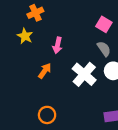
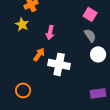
white cross: (84, 74) -> (59, 64), moved, turned -30
orange circle: (47, 115) -> (23, 90), moved

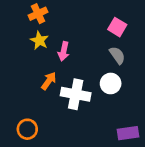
yellow star: (22, 24) -> (39, 41), moved
white circle: (98, 54) -> (111, 83), moved

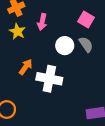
pink arrow: (64, 51) -> (42, 22), moved
white circle: (111, 83) -> (65, 46), moved

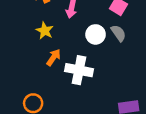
yellow star: (17, 31) -> (45, 31), moved

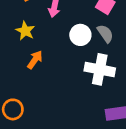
white cross: (79, 70) -> (100, 69), moved

